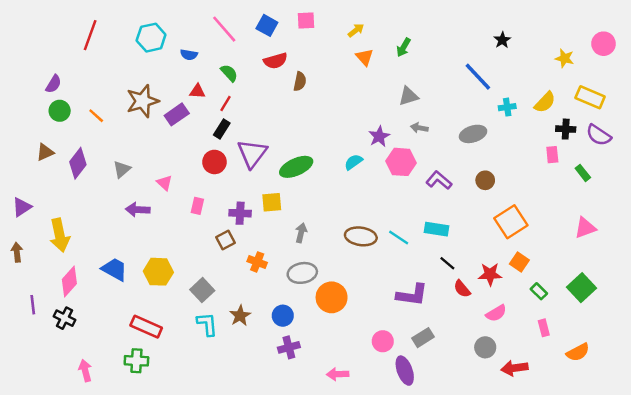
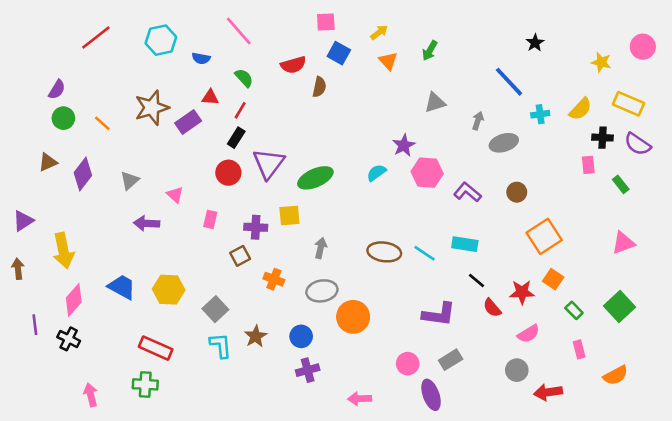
blue square: (267, 25) -> (339, 53), moved
red line: (90, 35) -> (96, 38), turned 32
gray arrow: (419, 128) -> (478, 121), moved, turned 98

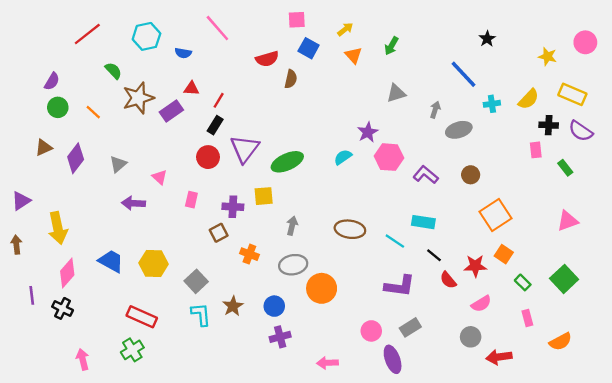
green semicircle: (244, 78) -> (113, 71), moved
cyan line: (425, 253) -> (395, 241), moved
green cross: (145, 384) -> (132, 350), turned -35

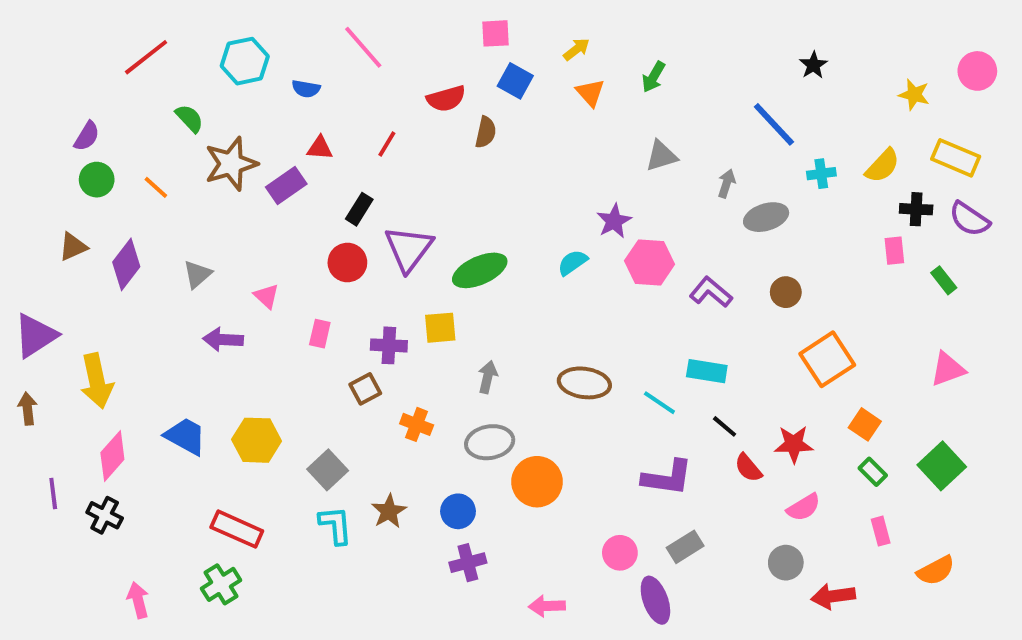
red line: (219, 100) -> (387, 144), moved
purple triangle: (21, 201) -> (35, 336), size x1.4
orange square: (504, 254) -> (865, 424), moved

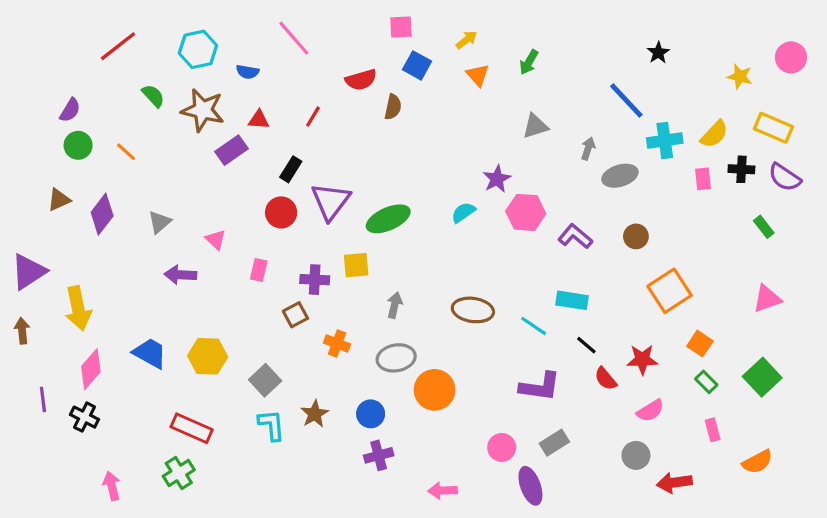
brown star: (231, 164) -> (203, 110), moved, turned 30
cyan cross: (821, 174) -> (665, 141), size x1.5
pink rectangle: (894, 251) -> (703, 179), moved

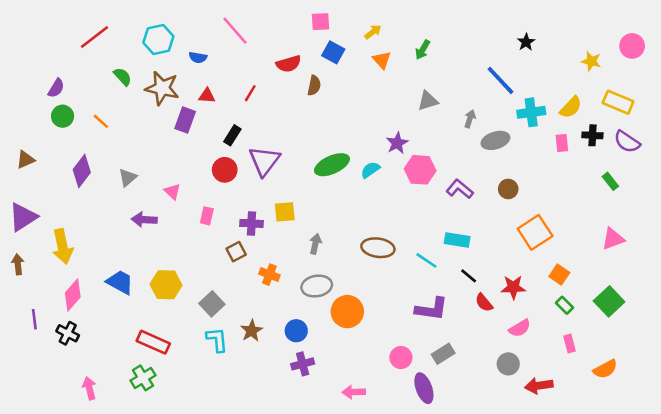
purple rectangle: (232, 150) -> (185, 120), turned -35
brown triangle: (59, 200) -> (26, 160), moved
green ellipse: (388, 219) -> (332, 165), moved

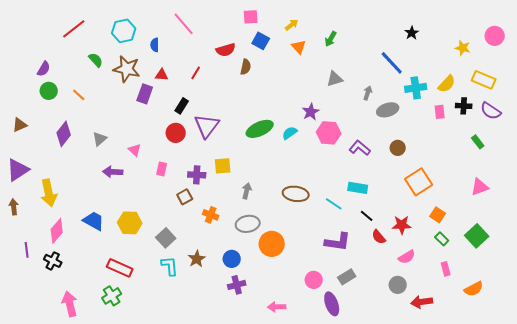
blue semicircle: (198, 57) -> (155, 45), turned 80
pink arrow: (89, 388) -> (70, 304), size x1.4

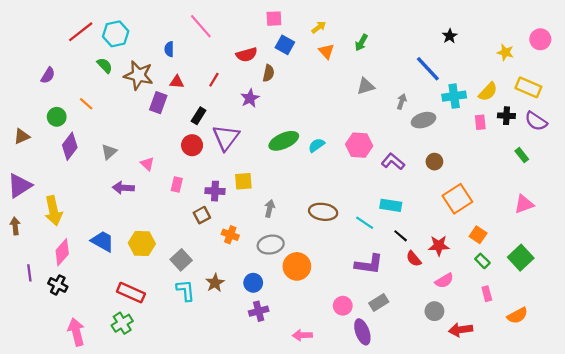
cyan hexagon: (124, 31) -> (116, 34), moved
green circle: (49, 91) -> (57, 117), moved
purple star: (311, 112) -> (250, 98), moved

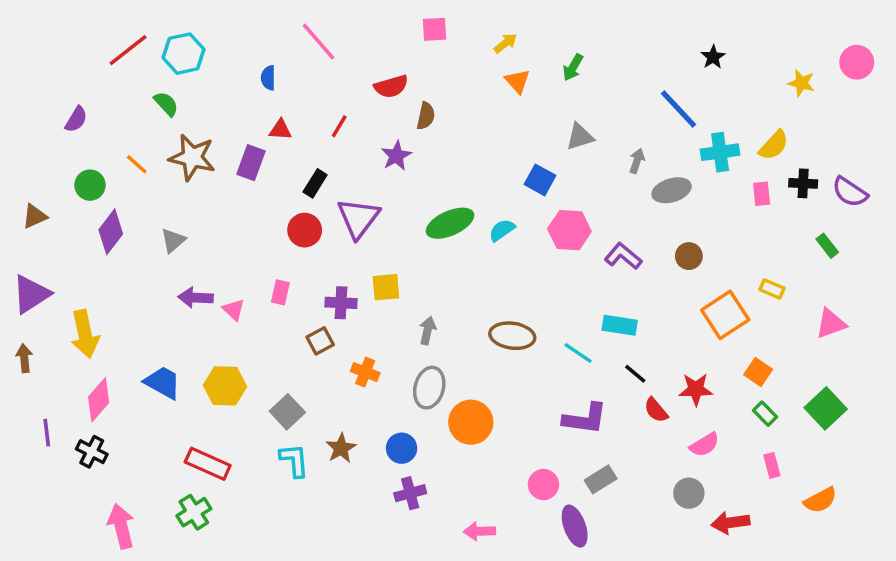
blue square: (285, 45) -> (540, 180), moved
brown star: (139, 75) -> (192, 157), moved
yellow rectangle: (528, 87) -> (772, 289), moved, size x0.6
pink triangle: (147, 164) -> (234, 310), moved
gray ellipse: (271, 245) -> (429, 388), turned -65

